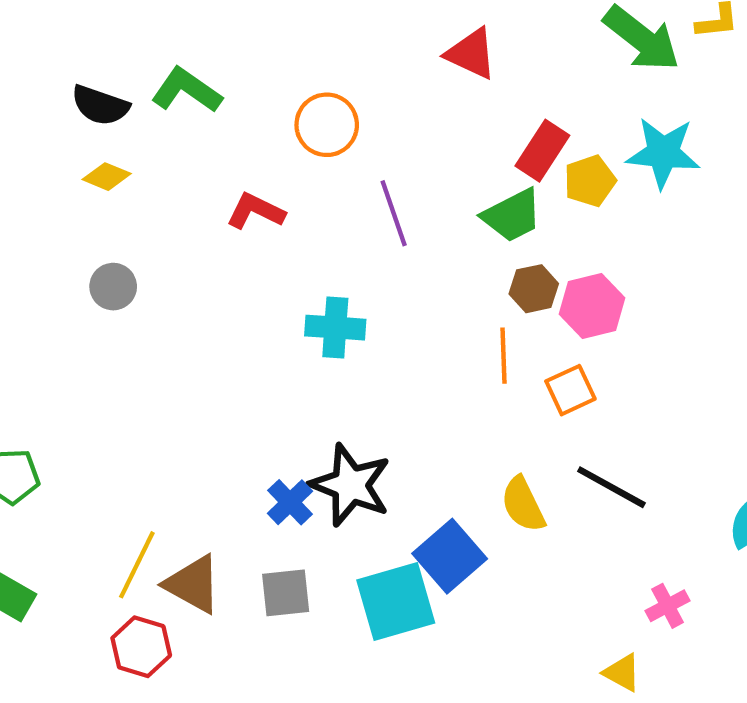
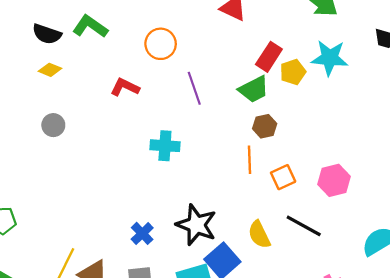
pink hexagon: (592, 306) -> (334, 180), moved
black star: (350, 485) -> (196, 225), moved

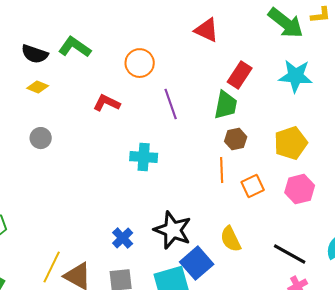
yellow pentagon: (293, 72) -> (291, 143), moved, size x1.4
green trapezoid: (254, 89) -> (226, 105), turned -52
black line: (304, 226) -> (290, 254), moved

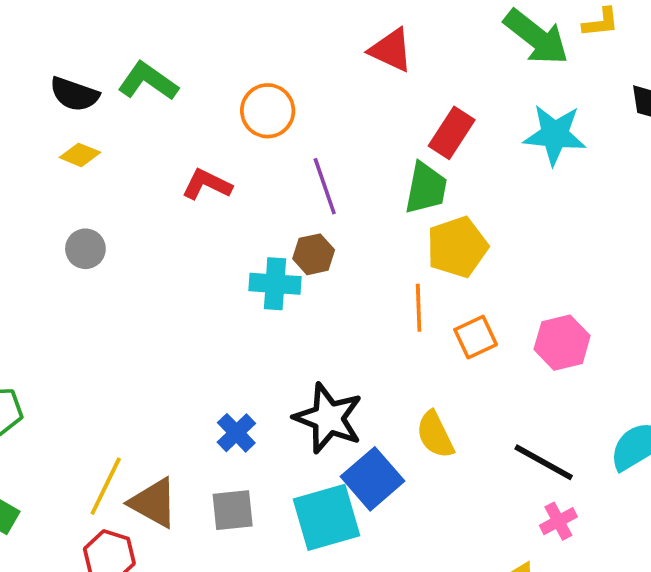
brown hexagon: (236, 139) -> (314, 254), moved
yellow pentagon: (291, 143) -> (457, 247), moved

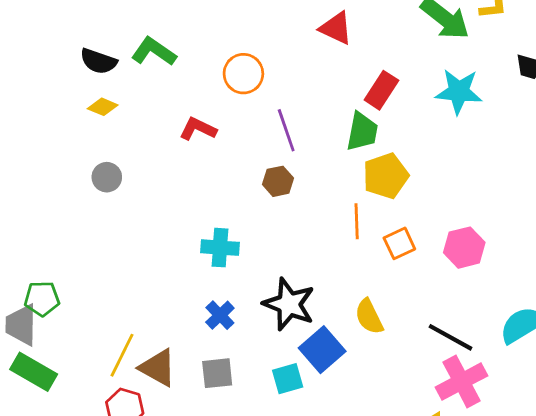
cyan cross: (275, 284) -> (220, 248), moved
cyan square: (327, 517) -> (288, 379), size x0.6
pink cross: (558, 521) -> (462, 381), size x1.8

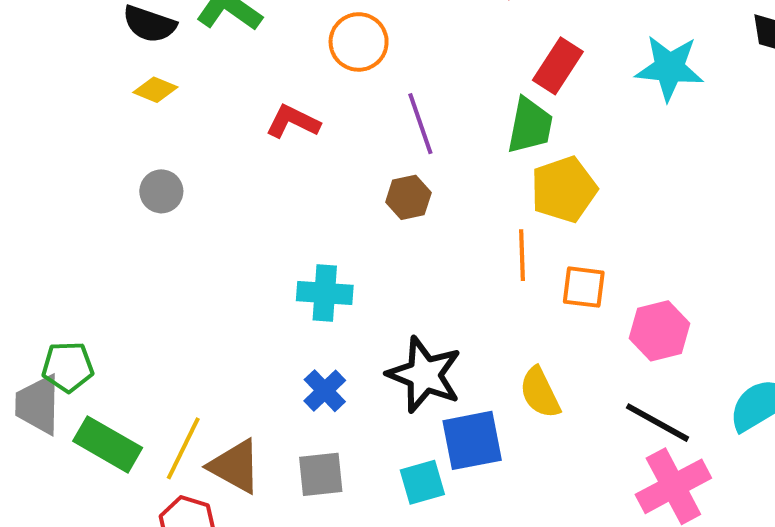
orange square: (399, 243) -> (584, 287), turned 32
pink hexagon: (464, 248) -> (659, 331), moved
blue square: (322, 350) -> (472, 440), turned 30
green rectangle: (34, 372) -> (108, 444), moved

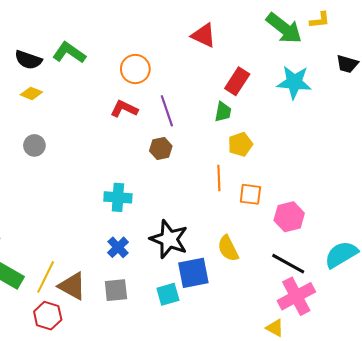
red L-shape: (293, 122) -> (124, 109), moved
green trapezoid: (530, 126) -> (223, 112), size x0.7
yellow pentagon: (564, 189) -> (240, 144), size x0.7

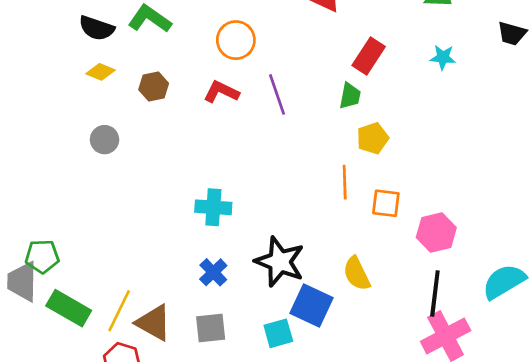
cyan star: (294, 82) -> (443, 57), size x0.6
brown hexagon: (161, 148) -> (154, 87), moved
black line: (288, 264) -> (435, 294), turned 68
blue square: (193, 273) -> (312, 305), turned 36

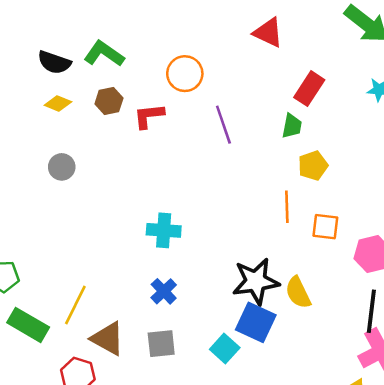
brown hexagon: (154, 87) -> (109, 101), moved
red L-shape: (221, 92) -> (149, 116), moved, turned -32
black star: (280, 262) -> (256, 281), moved, turned -30
yellow line: (119, 311) -> (75, 305), moved
cyan square: (278, 333) -> (225, 349), turned -32

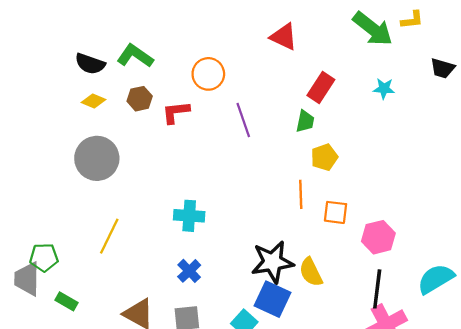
gray circle: (62, 167) -> (97, 158), size x1.8
yellow line: (75, 305) -> (109, 236), moved
green rectangle: (28, 325) -> (66, 301), size x0.6

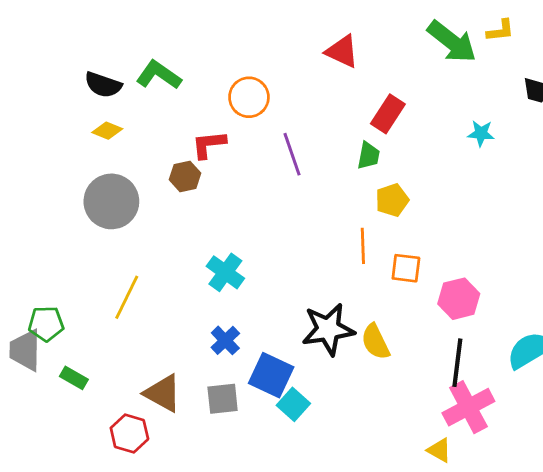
cyan star: (384, 89) -> (481, 133), moved
brown hexagon: (140, 99) -> (185, 176), moved
cyan cross: (189, 216) -> (225, 272), turned 32
blue square: (272, 299) -> (271, 375), moved

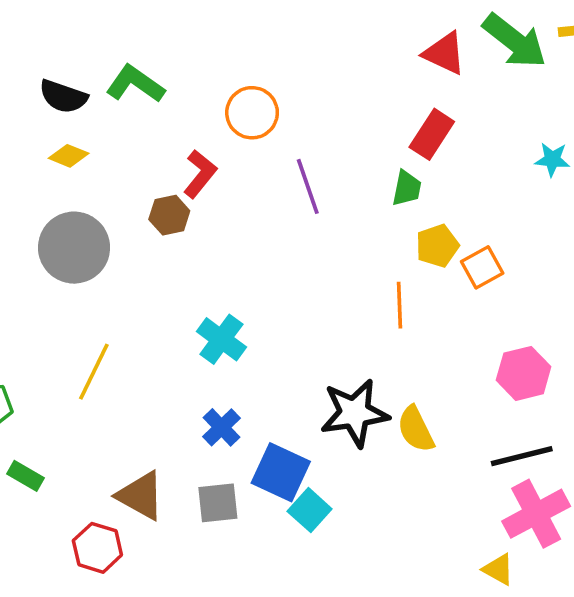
red triangle: (342, 51) -> (444, 53), moved
red L-shape: (209, 144) -> (200, 174), turned 135
orange square: (406, 268) -> (482, 267), moved, turned -36
black line: (457, 363) -> (522, 456), turned 69

